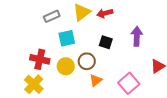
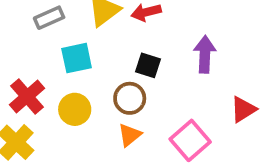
red cross: (40, 59) -> (27, 97), turned 36
brown circle: (87, 61) -> (130, 98), moved

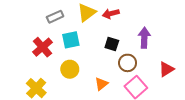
red cross: (27, 97) -> (43, 47), moved
brown circle: (130, 98) -> (128, 63), moved

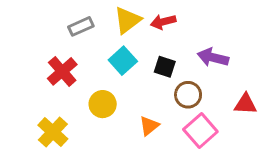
purple arrow: (144, 38) -> (213, 57), turned -78
cyan square: (71, 40) -> (123, 61), moved, turned -30
red triangle: (166, 69) -> (245, 104), turned 35

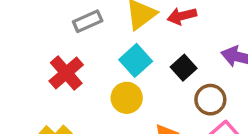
black square: (165, 67) -> (184, 68), turned 30
yellow circle: (103, 104) -> (127, 98), moved

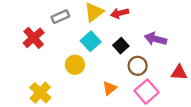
red cross: (66, 73) -> (34, 38), moved
yellow circle: (127, 98) -> (75, 65), moved

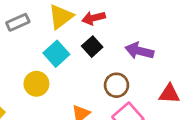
black square: (121, 46) -> (92, 47), moved

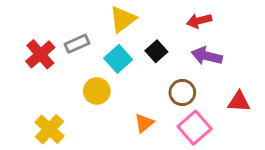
red arrow: (94, 18) -> (199, 21), moved
gray rectangle: (18, 22) -> (77, 44), moved

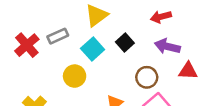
red triangle: (239, 102) -> (188, 71), moved

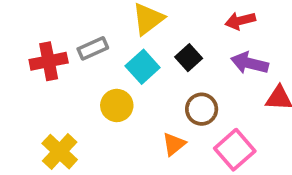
red cross: (27, 45) -> (49, 61), turned 30
brown circle: (147, 77) -> (202, 109), moved

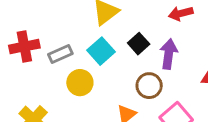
gray rectangle: (93, 48) -> (60, 54), moved
purple arrow: (249, 63) -> (169, 54), moved, turned 84

